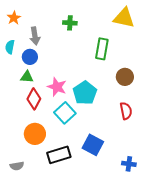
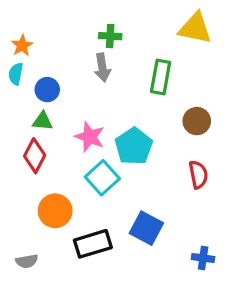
orange star: (14, 18) -> (22, 46), moved
gray arrow: (35, 36) -> (102, 68), moved
red diamond: (34, 99) -> (35, 156), moved

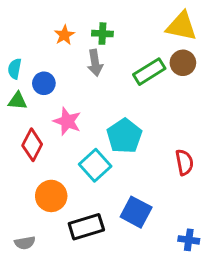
orange star: (22, 46) -> (64, 35), moved
green rectangle: (161, 77) -> (149, 72), turned 48
green triangle: (42, 121) -> (18, 101), moved
brown circle: (197, 121) -> (183, 63), moved
pink star: (90, 137) -> (67, 121), moved

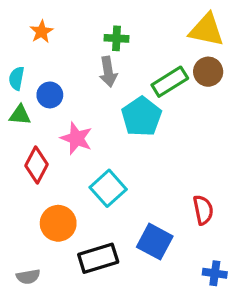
orange star: (64, 35) -> (42, 32), moved
cyan pentagon: (124, 136) -> (141, 117), moved
red semicircle: (184, 162) -> (203, 210), moved

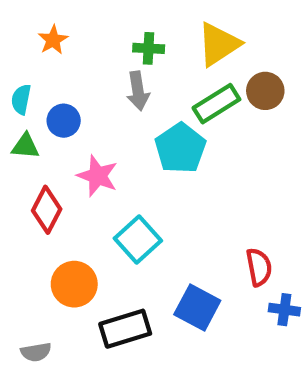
yellow triangle: (206, 30) -> (219, 44), moved, turned -45
blue cross: (215, 273) -> (284, 310), moved

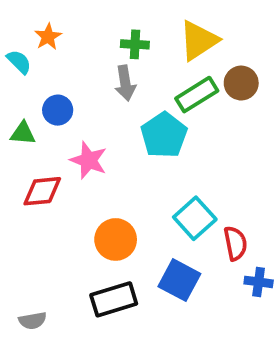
cyan semicircle: (21, 99) -> (19, 62), moved, turned 124
red diamond: (47, 210) -> (42, 191), turned 57
cyan square: (138, 240) -> (195, 218), moved
orange circle: (74, 284) -> (116, 239), moved

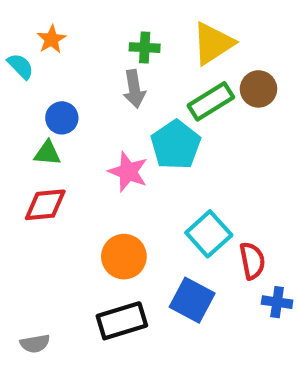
green triangle: (23, 133) -> (47, 153), moved
pink star: (89, 160) -> (128, 172), moved

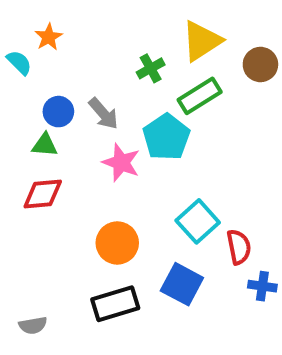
green cross: (145, 48) -> (151, 68), moved, turned -32
gray arrow: (134, 89) -> (104, 114), moved, turned -32
brown circle: (258, 89) -> (260, 64), moved

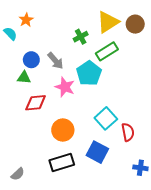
brown circle: (260, 64) -> (135, 24), moved
red diamond: (43, 194) -> (36, 103), moved
blue cross: (262, 286) -> (140, 168), moved
gray semicircle: (33, 325) -> (18, 174), turned -32

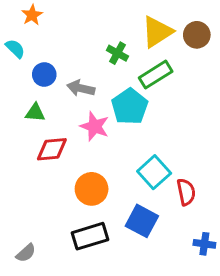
orange star: (26, 20) -> (32, 15), moved
green cross: (81, 37) -> (117, 53), turned -32
blue circle: (31, 60) -> (44, 75), moved
gray arrow: (55, 61) -> (81, 88), turned 144

